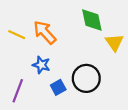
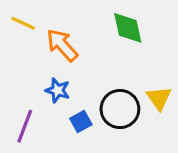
yellow line: (17, 35) -> (23, 23), moved
yellow triangle: (114, 42) -> (159, 98), moved

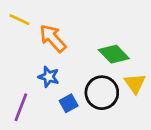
green diamond: (128, 28) -> (114, 54), moved, turned -32

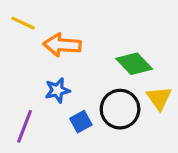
orange arrow: (53, 38) -> (62, 45), turned -44
blue star: (49, 77) -> (57, 90), turned -30

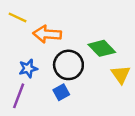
blue star: (57, 90) -> (28, 69), moved
black circle: (120, 109) -> (68, 65), moved

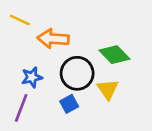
yellow triangle: (121, 74) -> (108, 89), moved

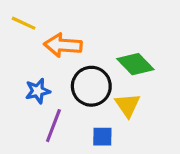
blue square: (69, 104) -> (102, 137), moved, turned 30
purple line: (21, 108) -> (53, 126), moved

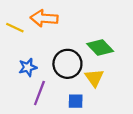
yellow line: (24, 23) -> (15, 28), moved
orange arrow: (63, 45) -> (44, 18), moved

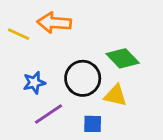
yellow triangle: (94, 78) -> (115, 95), turned -42
purple line: (39, 93) -> (48, 114), turned 35

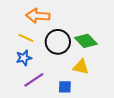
yellow line: (19, 34) -> (26, 38), moved
black circle: (83, 78) -> (58, 42), moved

